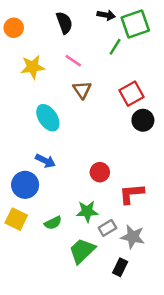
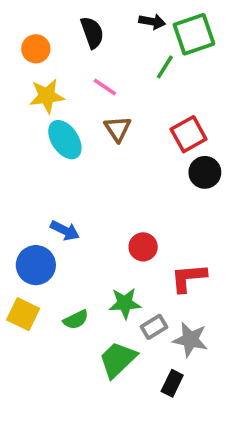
orange circle: (14, 28) -> (36, 49), moved
cyan ellipse: (48, 118) -> (65, 140), moved

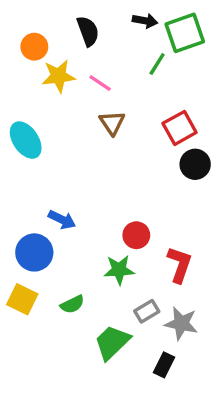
yellow star: (47, 96) -> (59, 76), moved
cyan ellipse: (65, 140) -> (26, 140), moved
red L-shape: (189, 278) -> (180, 265), turned 114
green star: (125, 303) -> (119, 270), moved

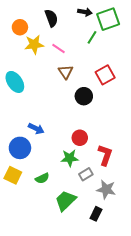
black circle: (195, 164) -> (84, 96), moved
gray rectangle: (147, 311) -> (86, 174), moved

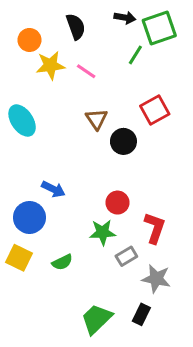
brown triangle: (66, 72) -> (97, 119), moved
green trapezoid: (66, 201) -> (97, 319), moved

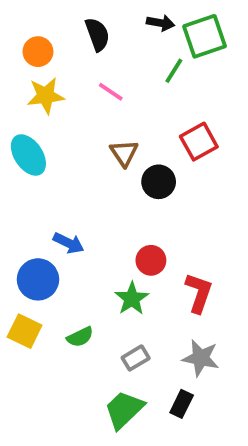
yellow star: (50, 65) -> (46, 96), moved
green star: (103, 232) -> (132, 299), turned -30
gray rectangle: (126, 256) -> (136, 358), moved

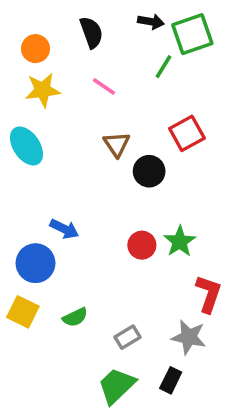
red L-shape: (199, 293) -> (209, 294), moved
green star: (132, 299) -> (180, 242), moved

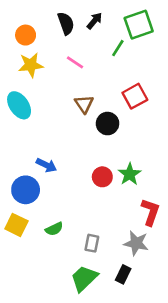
black arrow: (151, 22) -> (94, 21), moved, turned -60
gray rectangle: (127, 337) -> (92, 243), turned -48

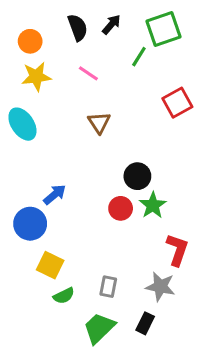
red square: (135, 96) -> (177, 103), moved
black circle: (108, 124) -> (137, 176), moved
blue arrow: (46, 165) -> (55, 195), turned -66
yellow square: (16, 225) -> (50, 265), moved
green semicircle: (54, 229) -> (64, 296), moved

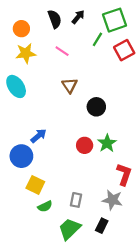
red square: (177, 103) -> (124, 50), moved
black circle: (137, 176) -> (96, 107), moved

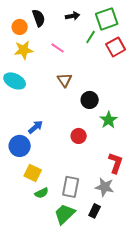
black arrow: (78, 17) -> (73, 16), turned 40
black semicircle: (55, 19) -> (39, 18), moved
cyan ellipse: (16, 86) -> (15, 81), turned -30
green star: (107, 143) -> (109, 120), moved
gray rectangle: (76, 200) -> (71, 187), size x1.5

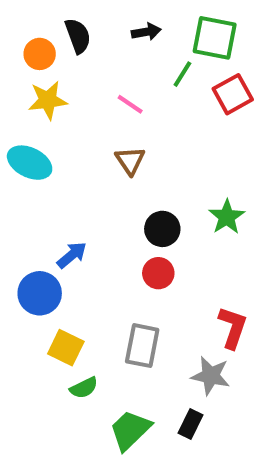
green square: (107, 19) -> (215, 38), turned 30
pink line: (58, 48) -> (130, 104), moved
black circle: (90, 100) -> (162, 229), moved
green star: (109, 120) -> (227, 217), moved
gray rectangle: (71, 187) -> (142, 346), moved

